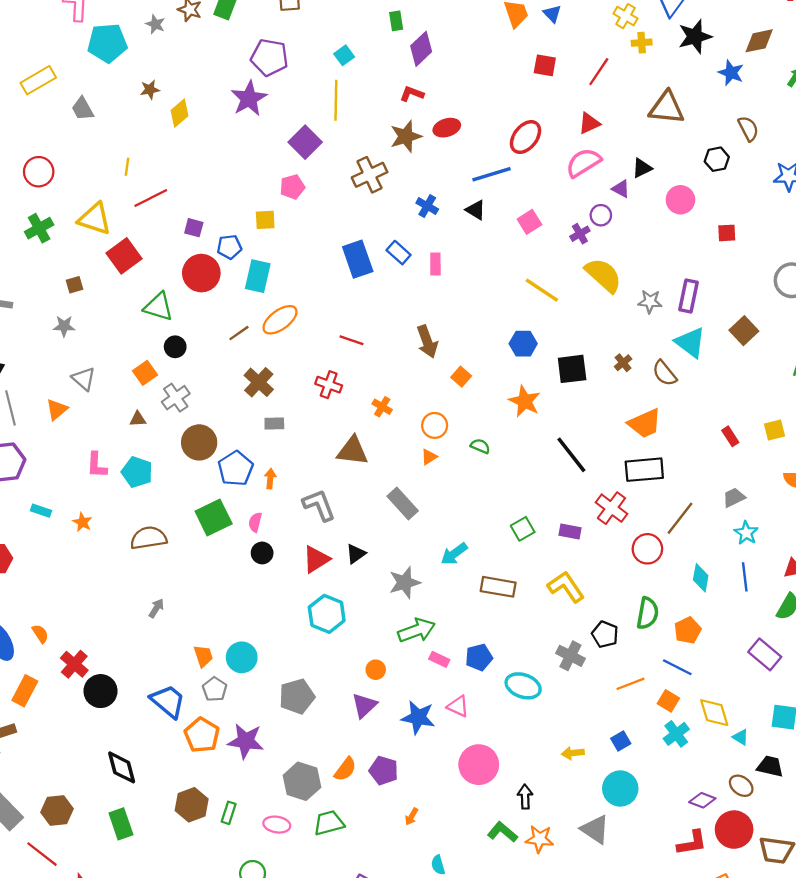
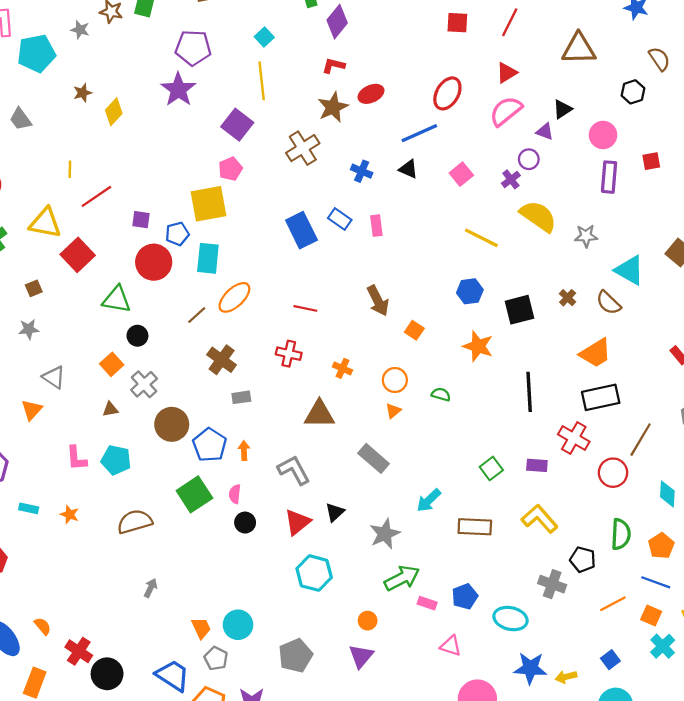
yellow square: (265, 220) -> (208, 204), size x1.8
purple rectangle: (689, 296) -> (609, 177), moved
black line: (571, 455) -> (529, 392), turned 42
blue star: (418, 717) -> (530, 668), moved

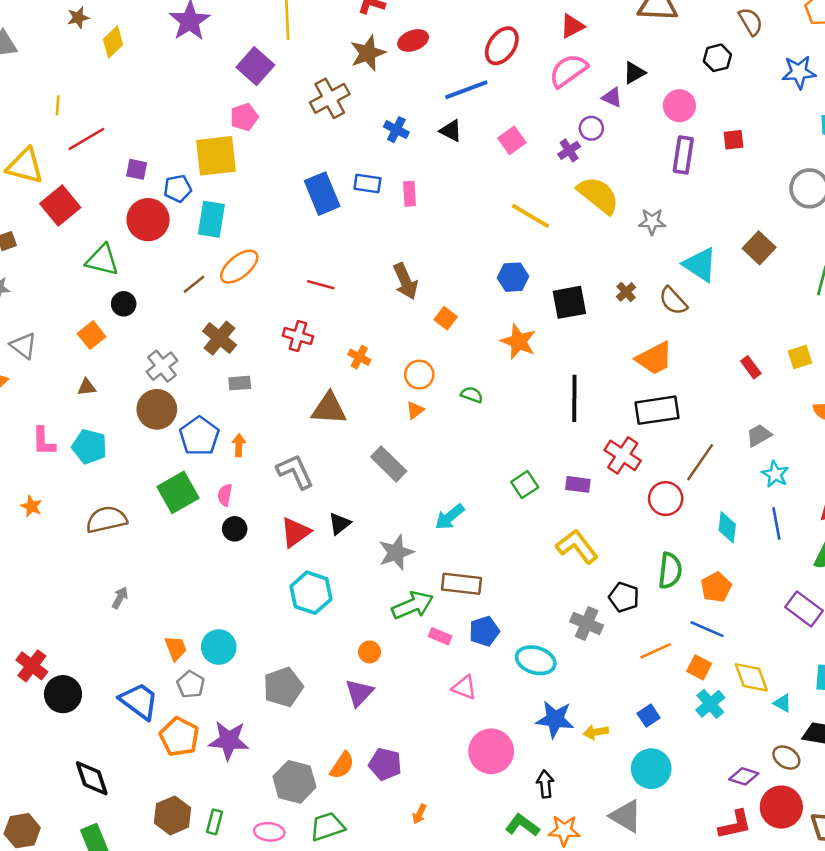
blue rectangle: (340, 219) -> (367, 183), turned -30
gray cross: (144, 384) -> (162, 366), moved
brown rectangle: (475, 527) -> (461, 584), moved

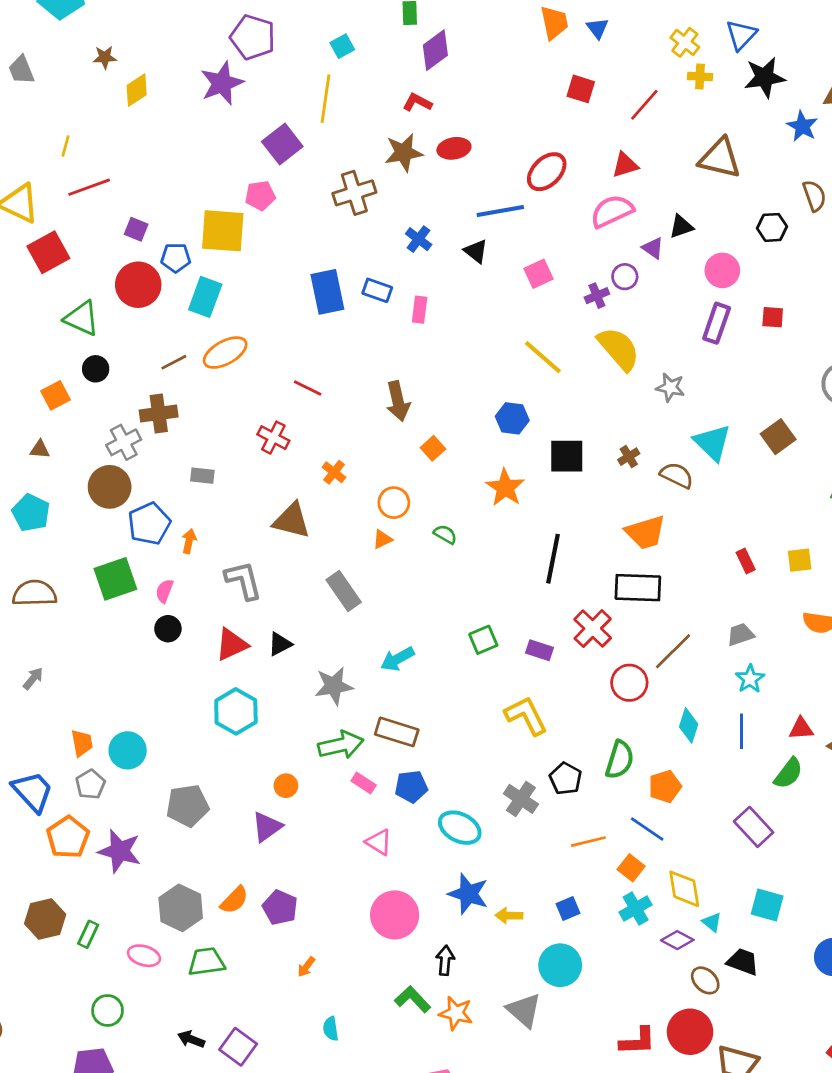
brown semicircle: (673, 301) -> (677, 475), turned 148
brown cross: (220, 338) -> (159, 413), moved, turned 32
purple diamond: (744, 776) -> (677, 940), moved

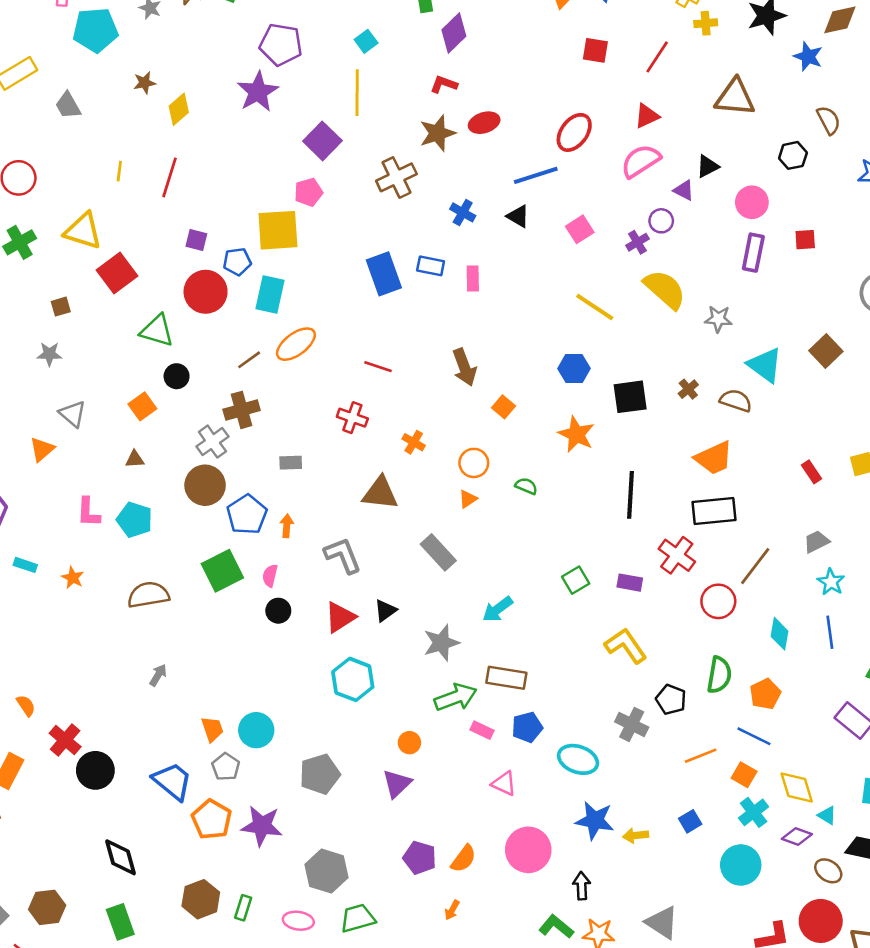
red line: (89, 187) -> (169, 177), moved, turned -45
orange semicircle: (234, 900) -> (464, 859), moved
cyan circle: (560, 965) -> (741, 865), moved

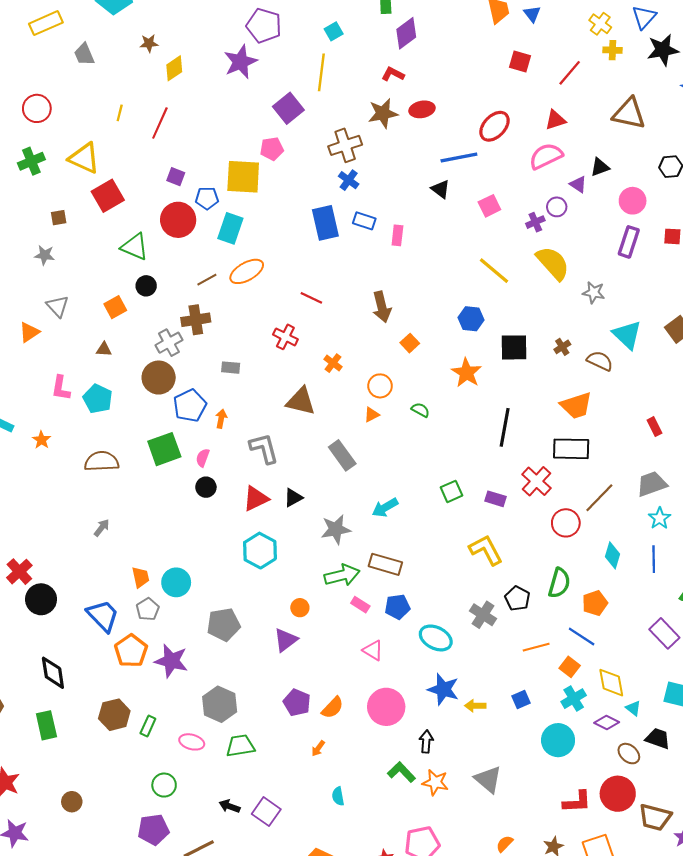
blue cross: (463, 212) -> (349, 180), moved
gray trapezoid: (816, 542) -> (652, 484), size x1.4

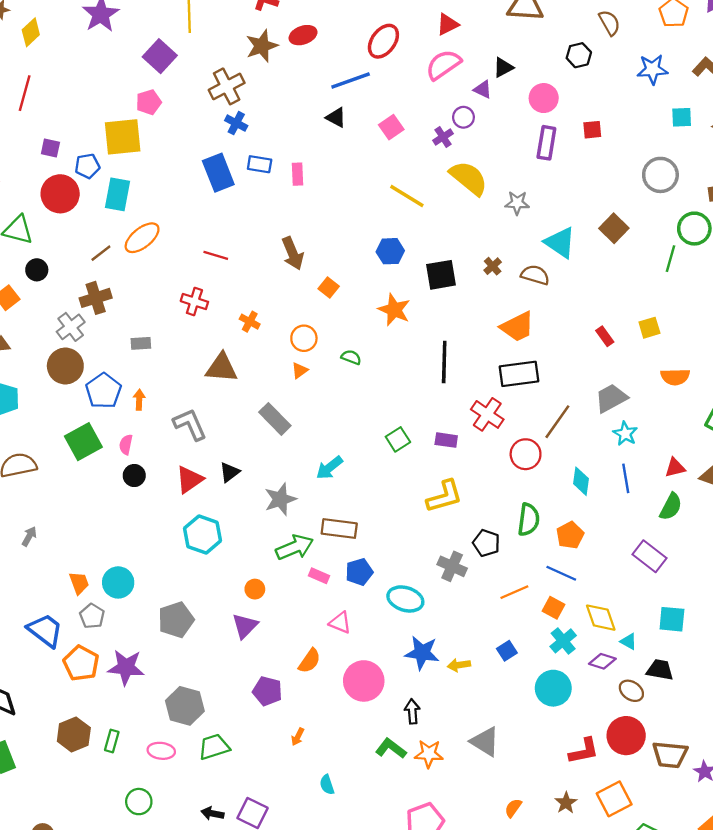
yellow L-shape: (486, 550) -> (444, 496), turned 111
orange semicircle: (333, 708) -> (310, 661), moved

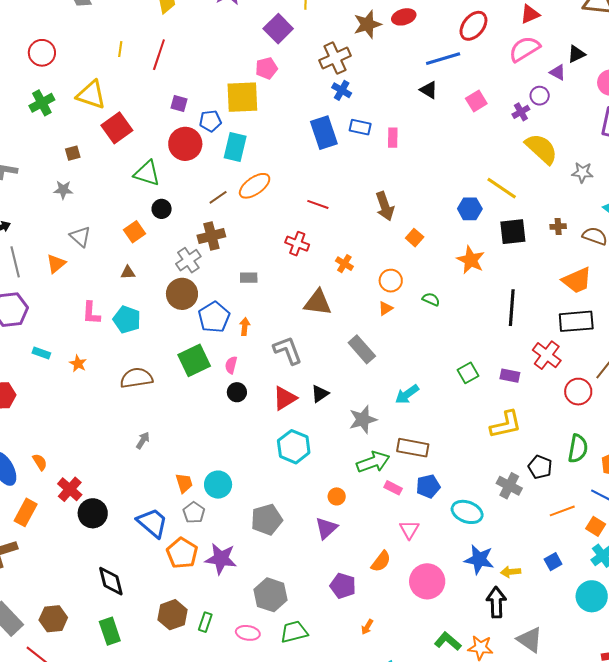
yellow line: (407, 196) -> (502, 188), moved
brown cross: (493, 266) -> (558, 227), turned 35
pink triangle: (340, 623) -> (409, 530), turned 35
black arrow: (412, 711) -> (496, 602), moved, size x1.4

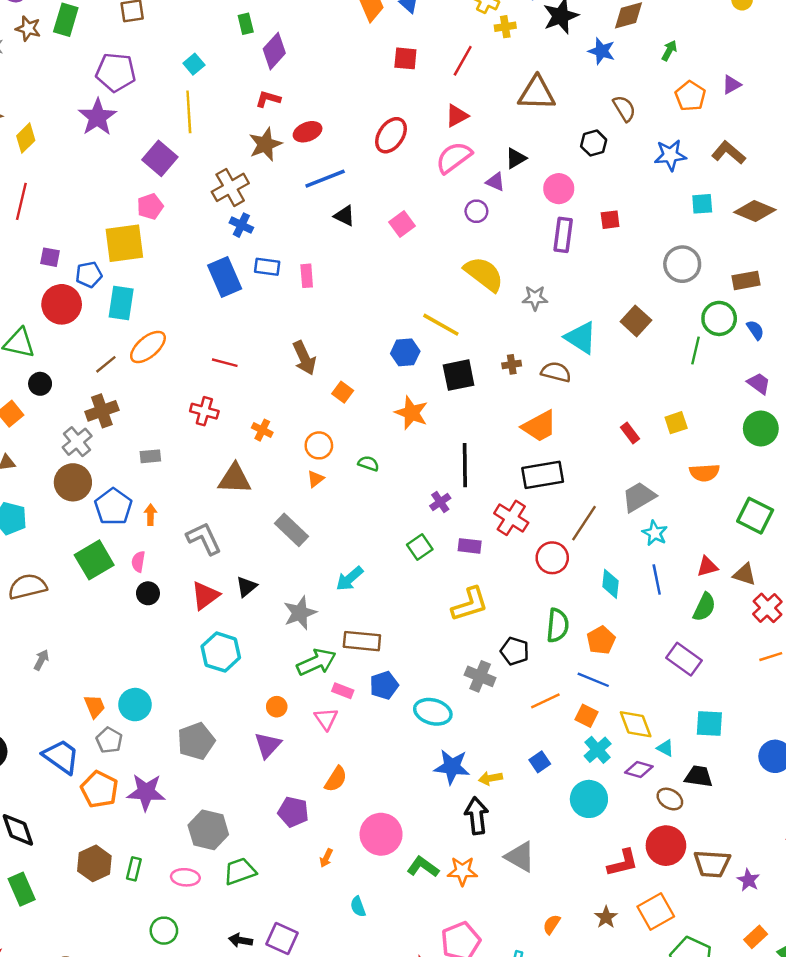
blue line: (443, 59) -> (325, 179), moved
purple cross: (521, 112) -> (440, 502), moved
pink triangle: (409, 530) -> (326, 719), moved
pink circle: (427, 581) -> (381, 834), moved

